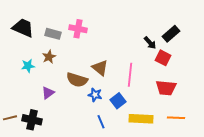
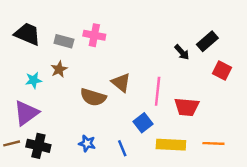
red square: (163, 58) -> (222, 70), moved
red trapezoid: (166, 88) -> (187, 107), moved
purple triangle: (48, 93) -> (26, 113), moved, size x1.6
blue star: (95, 95) -> (87, 143), moved

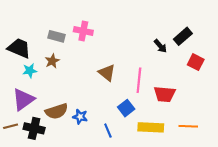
black trapezoid: (27, 34) -> (19, 48), moved
brown semicircle: (93, 97) -> (57, 111), moved, turned -35
blue star: (87, 143) -> (80, 117), moved

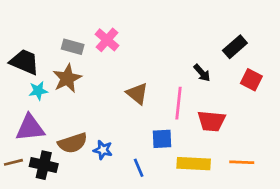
pink cross: (83, 31) -> (107, 40), turned 30
black arrow: (160, 46) -> (202, 73), moved
brown star: (52, 61) -> (67, 78), size x1.5
purple triangle: (23, 100) -> (30, 128), turned 30
blue square: (126, 108) -> (162, 139), turned 35

